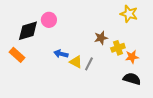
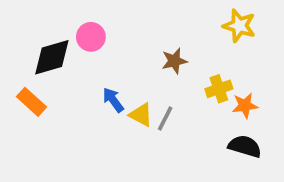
brown star: (101, 38) -> (174, 61), moved
blue arrow: (61, 54) -> (113, 100), turned 40

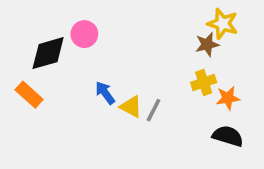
brown star: (174, 61) -> (207, 44), moved

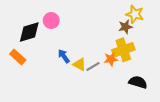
yellow cross: (204, 82) -> (123, 50), size x1.5
orange star: (228, 98) -> (111, 59), moved
gray line: (154, 110) -> (93, 66), turned 32

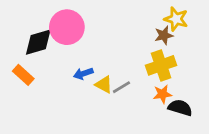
pink circle: (51, 20) -> (67, 27), size x1.6
blue arrow: (64, 56) -> (83, 74), turned -72
orange star: (111, 59) -> (162, 94), moved

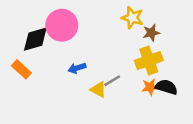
yellow star: (176, 19) -> (132, 18), moved
yellow triangle: (104, 84) -> (98, 90), moved
black semicircle: (180, 108) -> (166, 87), moved

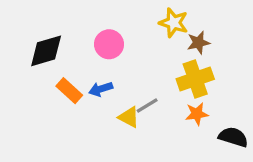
pink circle: (62, 25) -> (109, 44), moved, size x0.7
orange rectangle: (21, 69) -> (69, 91), moved
black semicircle: (166, 87) -> (233, 137), moved

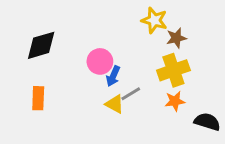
pink circle: (109, 44) -> (100, 61), moved
blue arrow: (101, 89) -> (113, 76), moved, turned -48
orange rectangle: (69, 91) -> (38, 98), moved, turned 50

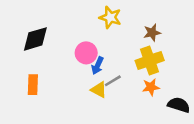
yellow star: (154, 20) -> (110, 17), moved

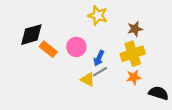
blue arrow: (98, 66) -> (99, 58), moved
orange rectangle: (33, 85) -> (48, 49), moved, turned -54

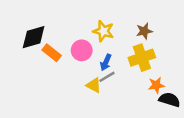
yellow star: (98, 15) -> (103, 31), moved
orange star: (134, 77) -> (156, 85), moved

